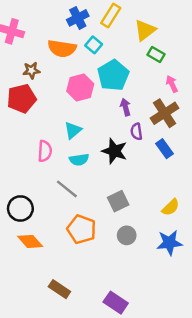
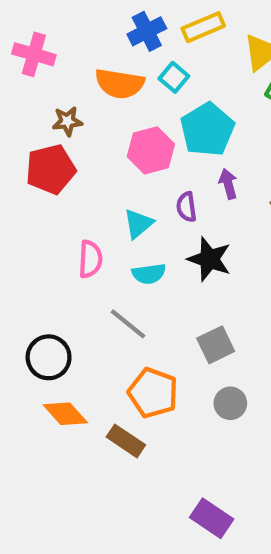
yellow rectangle: (111, 15) -> (203, 27), turned 35
purple semicircle: (136, 132) -> (186, 207), moved
brown rectangle: (59, 289) -> (126, 441), moved

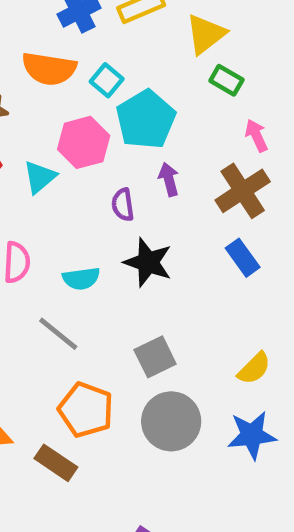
cyan square: (174, 77) -> (107, 80), moved
cyan triangle: (138, 224) -> (40, 177), moved
gray circle: (230, 403) -> (171, 421), size x1.6

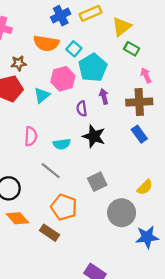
brown cross: (243, 191) -> (139, 102), turned 30
gray circle: (171, 421) -> (122, 213), moved
blue star: (252, 435) -> (147, 237), moved

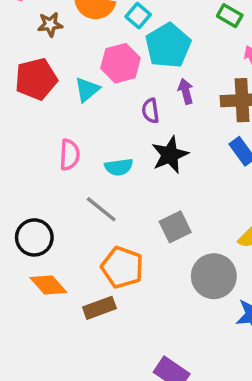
brown star: (19, 63) -> (50, 24), moved
black star: (94, 136) -> (170, 155), turned 30
brown rectangle: (50, 233) -> (99, 308), turned -54

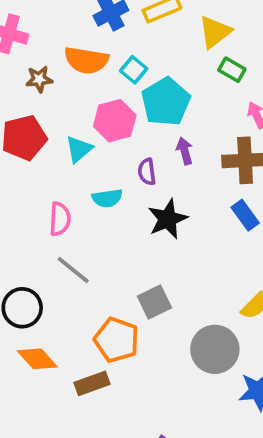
cyan semicircle: (119, 167) -> (107, 198), moved
gray line: (101, 209) -> (73, 270), moved
gray square: (175, 227) -> (154, 302), moved

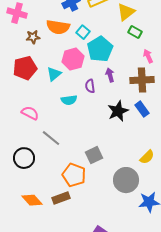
pink semicircle: (60, 219) -> (30, 113), moved, turned -66
black star: (168, 219) -> (118, 111), moved
orange diamond: (37, 359) -> (32, 200), moved

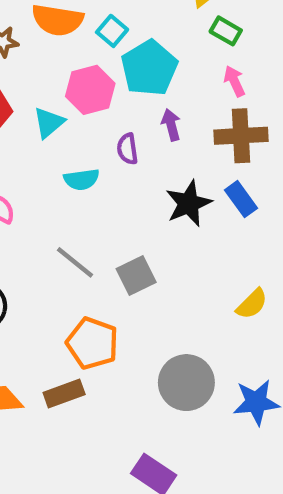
pink arrow: (148, 56) -> (234, 81), moved
gray line: (51, 138) -> (75, 262), moved
gray square: (94, 155) -> (136, 276), moved
gray circle: (126, 180) -> (186, 383), moved

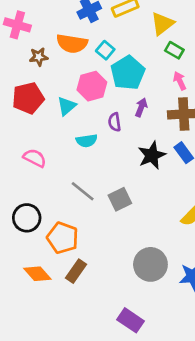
purple arrow: (171, 125) -> (141, 107), turned 36
orange pentagon: (92, 343) -> (63, 238), moved
brown rectangle: (64, 393) -> (76, 271), turned -35

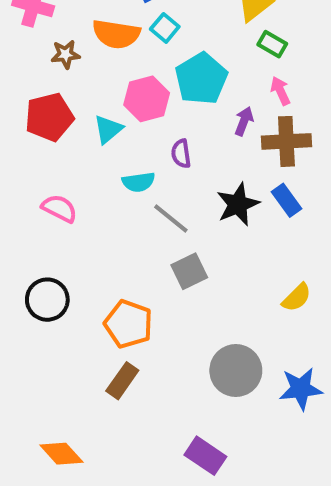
cyan square: (105, 50) -> (165, 28), moved
purple arrow: (141, 107) -> (244, 121), moved
gray line: (83, 191) -> (171, 218), moved
orange pentagon: (63, 238) -> (128, 324), moved
orange diamond: (37, 274) -> (61, 454), moved

